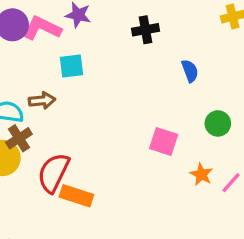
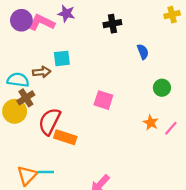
cyan square: (72, 66) -> (62, 58), moved
pink square: (164, 142) -> (103, 100), moved

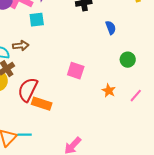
cyan square: (62, 58) -> (37, 20), moved
orange star: (151, 123) -> (109, 91), moved

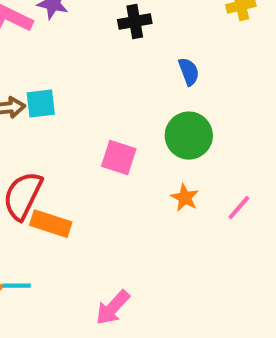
cyan square: (37, 20) -> (41, 104), moved
green circle: (128, 60) -> (189, 136), moved, size x1.5

